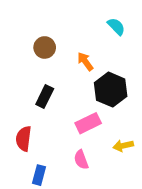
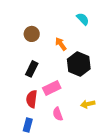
pink rectangle: (88, 123) -> (52, 88), moved
red semicircle: (24, 139) -> (32, 99), moved

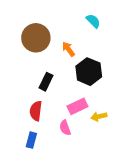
brown circle: (32, 34) -> (36, 38), size x1.6
black rectangle: (32, 69) -> (46, 82), moved
pink rectangle: (52, 88) -> (77, 106), moved

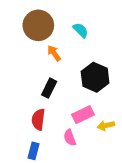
cyan semicircle: (93, 21) -> (81, 30), moved
brown circle: (36, 38) -> (38, 25), moved
orange arrow: (68, 49) -> (54, 53), moved

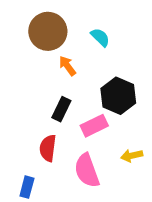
pink rectangle: (83, 115) -> (94, 126), moved
pink semicircle: (70, 138) -> (87, 171), size x1.6
blue rectangle: (33, 151) -> (27, 187), moved

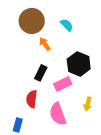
yellow arrow: (132, 156) -> (88, 104), turned -64

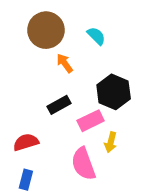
black rectangle: (41, 73) -> (59, 105), turned 35
red semicircle: (32, 99) -> (26, 142), moved, turned 66
yellow arrow: (88, 104) -> (111, 142), moved

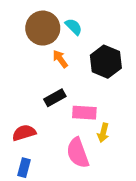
cyan semicircle: (96, 36) -> (74, 27), moved
black hexagon: (114, 92) -> (106, 62), moved
pink rectangle: (91, 121) -> (84, 113), turned 30

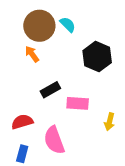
orange arrow: (60, 59) -> (32, 54), moved
yellow arrow: (103, 133) -> (110, 122), moved
pink semicircle: (78, 153) -> (54, 140), moved

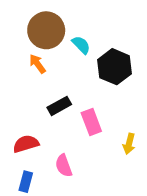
cyan semicircle: (68, 25) -> (81, 45), moved
pink rectangle: (78, 103) -> (91, 122), turned 65
pink semicircle: (54, 140) -> (64, 166), size x0.7

